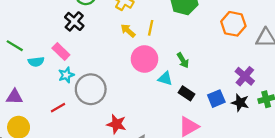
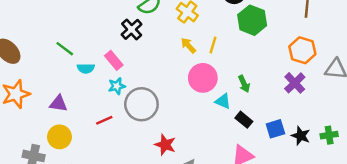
purple cross: (245, 76) -> (295, 83), moved

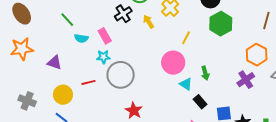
yellow arrow: (188, 45) -> (149, 22), moved
yellow circle: (59, 137) -> (63, 95), moved

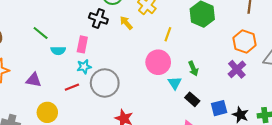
black cross: (123, 14) -> (98, 18), turned -30
pink rectangle: (105, 36) -> (82, 44), turned 49
red line: (88, 82) -> (72, 87), moved
cyan triangle: (186, 84) -> (175, 83), turned 32

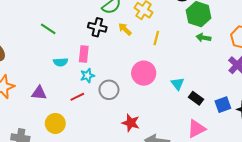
green line: (41, 33) -> (48, 29), moved
yellow line: (168, 34) -> (156, 38), moved
pink circle: (158, 62) -> (144, 73), moved
green arrow: (193, 69) -> (203, 38), moved, turned 128
gray circle: (105, 83) -> (109, 90), size x0.7

